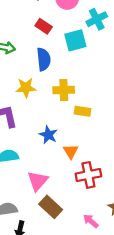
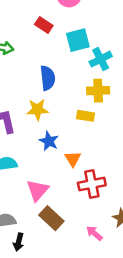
cyan cross: (97, 19) -> (101, 59), moved
blue semicircle: (44, 59) -> (48, 78), moved
yellow star: (26, 88) -> (38, 110), moved
yellow cross: (64, 90) -> (98, 91), moved

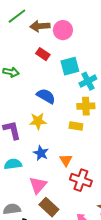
blue semicircle: (48, 78) -> (46, 96), turned -54
blue star: (49, 141) -> (41, 153), moved
red cross: (92, 184) -> (81, 180), turned 30

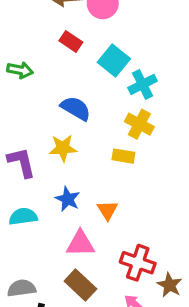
cyan square: (70, 66) -> (114, 61), turned -36
yellow cross: (86, 106) -> (139, 124), turned 30
red cross: (81, 180) -> (138, 263), moved
pink triangle: (38, 185) -> (80, 244), moved, turned 48

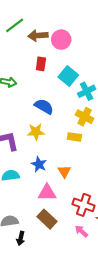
red rectangle: (71, 41) -> (41, 64), turned 64

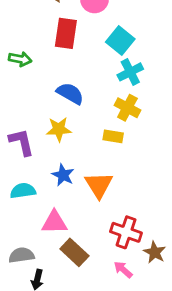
red rectangle: (41, 64) -> (66, 33), size x1.5
cyan square: (68, 76) -> (120, 40), moved
orange triangle: (64, 171) -> (99, 185), size x1.5
pink triangle: (47, 193) -> (54, 222), moved

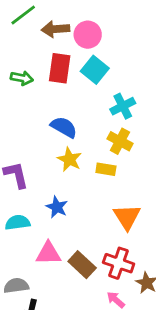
cyan square: (120, 40) -> (95, 70), moved
green arrow: (20, 59) -> (22, 78), moved
yellow star: (59, 129) -> (69, 159), moved, turned 30
orange triangle: (99, 185) -> (127, 217), moved
brown rectangle: (74, 252) -> (82, 265), moved

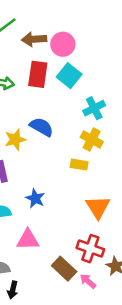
yellow star: (69, 159) -> (15, 139), moved, turned 30
brown rectangle: (82, 265) -> (64, 269), moved

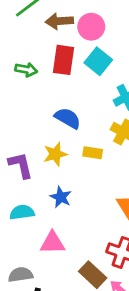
yellow star: (15, 139) -> (55, 154), moved
yellow rectangle: (79, 165) -> (93, 153), moved

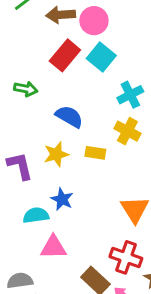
red rectangle: (64, 60) -> (65, 55), turned 32
green arrow: (26, 70) -> (26, 89), moved
cyan semicircle: (22, 212) -> (36, 215), moved

